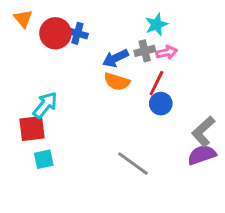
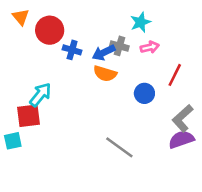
blue cross: (77, 33) -> (72, 50), moved
gray cross: (145, 51) -> (119, 46), moved, turned 30
red line: (156, 83) -> (175, 75), moved
cyan square: (44, 159) -> (13, 141), moved

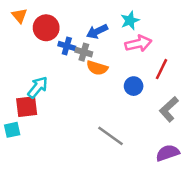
gray cross: (119, 46) -> (84, 52), moved
pink arrow: (150, 47) -> (138, 44), size x1.5
blue arrow: (104, 53) -> (97, 31), moved
purple semicircle: (181, 139) -> (168, 153), moved

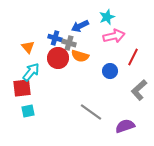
orange triangle: (19, 16) -> (28, 47), moved
red circle: (46, 28) -> (58, 58), moved
cyan square: (12, 130) -> (28, 111), moved
purple semicircle: (168, 153) -> (125, 126), moved

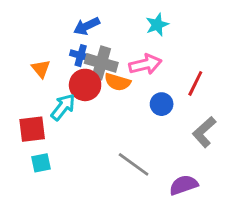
blue arrow: (80, 26) -> (87, 26), moved
pink arrow: (114, 36) -> (145, 64), moved
gray cross: (69, 43) -> (101, 63), size x1.5
cyan arrow: (31, 72) -> (63, 107), moved

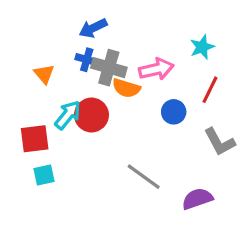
cyan star: (157, 25) -> (202, 47), moved
red circle: (85, 85) -> (91, 115), moved
gray L-shape: (204, 132) -> (219, 142), turned -76

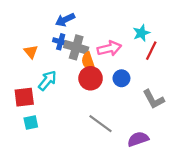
orange semicircle: (126, 88) -> (88, 62), turned 54
red line: (210, 90) -> (151, 51), moved
red circle: (91, 115) -> (91, 78), moved

